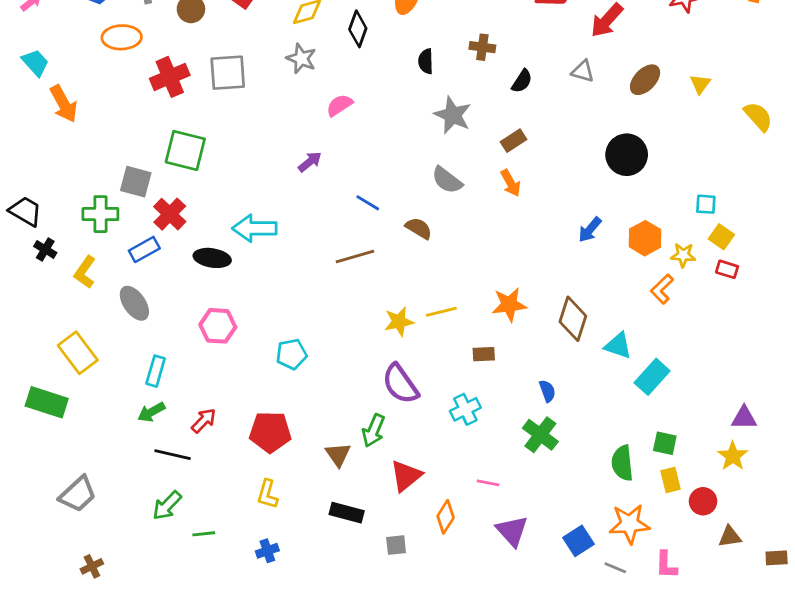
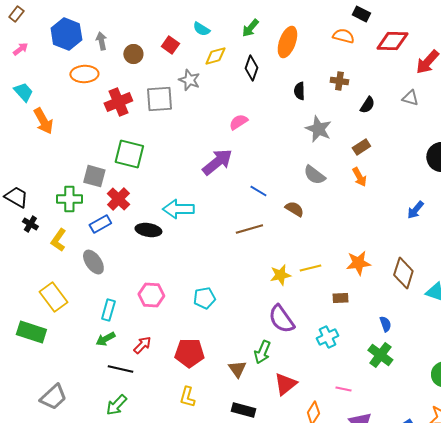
gray star: (301, 59) -> (189, 80), moved
purple arrow: (310, 162) -> (217, 162), size x1.8
pink hexagon: (218, 326) -> (151, 295), moved

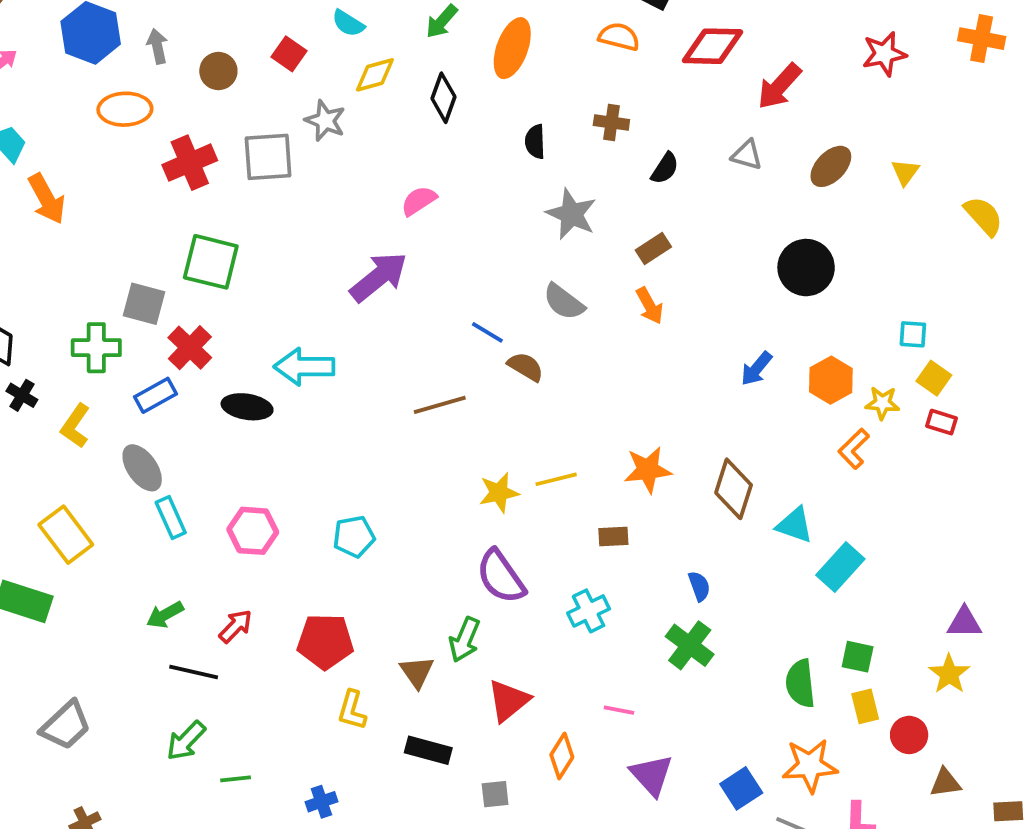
blue line: (258, 191) -> (487, 332), moved
cyan rectangle: (108, 310) -> (171, 517), moved, turned -40
yellow L-shape: (187, 397) -> (352, 710), moved

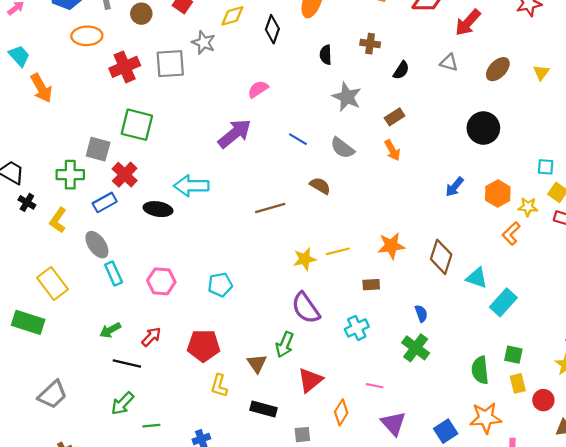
blue line: (487, 332) -> (298, 139), moved

